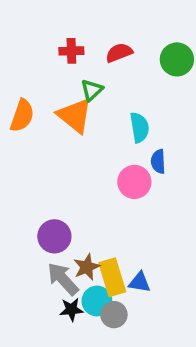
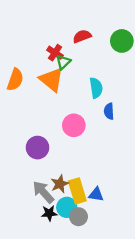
red cross: (71, 51) -> (55, 53), moved, turned 35
pink circle: (134, 182) -> (74, 125), moved
purple circle: (54, 236) -> (37, 148), moved

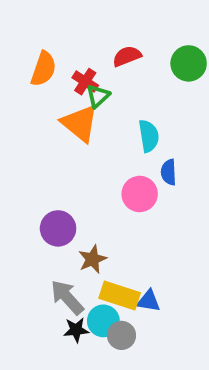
orange semicircle: (15, 80) -> (44, 69), moved
pink circle: (74, 125) -> (140, 194), moved
brown star: (60, 184) -> (92, 259), moved
yellow rectangle: (77, 191) -> (120, 296), turned -55

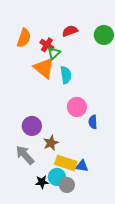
cyan semicircle: (149, 136) -> (66, 75), moved
blue semicircle: (169, 172) -> (93, 122), moved
gray arrow: (67, 297) -> (25, 155), moved

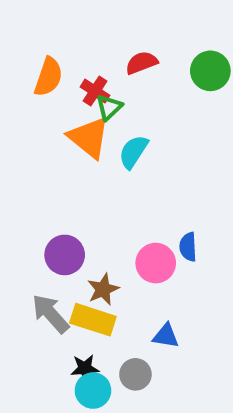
cyan semicircle: (66, 75) -> (133, 152), turned -138
pink circle: (77, 107) -> (156, 263), moved
yellow rectangle: (66, 163) -> (93, 320), moved
cyan circle: (57, 177) -> (93, 391), moved

